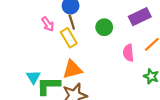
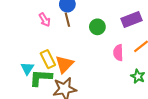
yellow rectangle: (69, 38) -> (48, 59), moved
orange triangle: (72, 69) -> (64, 64), turned -36

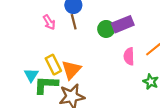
purple rectangle: (132, 19) -> (123, 24), moved

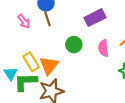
green circle: (106, 29) -> (74, 45), moved

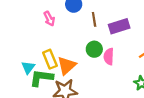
brown line: (48, 19) -> (94, 19), moved
pink semicircle: (103, 48) -> (109, 56), moved

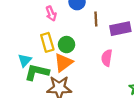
green circle: (94, 49) -> (67, 45), moved
yellow rectangle: (50, 59) -> (47, 42), moved

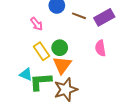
brown line: (96, 19) -> (79, 16), turned -48
cyan triangle: (25, 60) -> (26, 74), turned -32

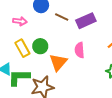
pink arrow: (37, 24) -> (20, 21), turned -48
orange triangle: (62, 65) -> (58, 62), moved

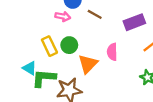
pink arrow: (20, 21) -> (63, 16), moved
purple rectangle: (86, 21) -> (134, 22), moved

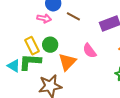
pink semicircle: (112, 52) -> (90, 51), turned -35
green L-shape: (44, 78) -> (30, 62), moved

